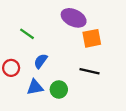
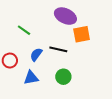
black line: (90, 71) -> (58, 49), moved
green circle: (59, 89) -> (63, 77), moved

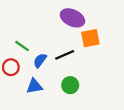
green line: (24, 30) -> (22, 46), moved
black line: (58, 49) -> (65, 55), turned -36

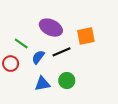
purple ellipse: (72, 18) -> (51, 28), moved
blue triangle: (34, 86) -> (42, 84), moved

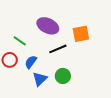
blue semicircle: (38, 57) -> (31, 62), moved
blue triangle: (42, 84) -> (40, 79), turned -35

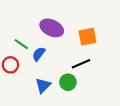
black line: (58, 49) -> (81, 64), moved
blue semicircle: (31, 62) -> (39, 54), moved

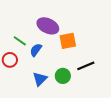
orange square: (87, 37) -> (68, 41), moved
black line: (81, 64) -> (86, 66), moved

